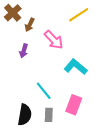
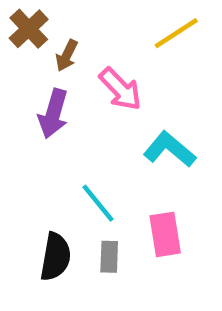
purple arrow: (24, 51) -> (53, 114), size x1.5
pink rectangle: (74, 105) -> (165, 234), turned -30

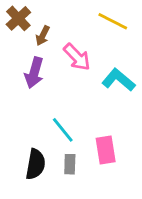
yellow line: (176, 33) -> (113, 21), turned 60
cyan L-shape: (170, 149) -> (118, 80), moved

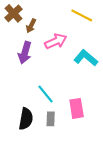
pink arrow: (77, 57) -> (56, 41), turned -70

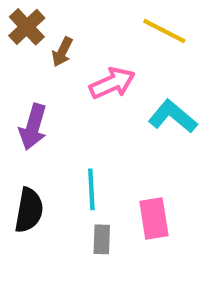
purple arrow: (25, 53) -> (33, 127), moved
cyan line: (45, 94) -> (91, 189), turned 36
black semicircle: (26, 119) -> (29, 210), moved

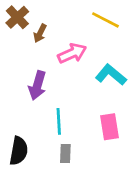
purple arrow: (33, 127) -> (37, 85), moved
black semicircle: (29, 210) -> (19, 151), moved
pink rectangle: (154, 219) -> (110, 127), moved

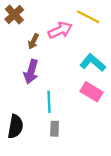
brown arrow: (40, 33) -> (33, 41), moved
pink arrow: (72, 53) -> (60, 30), moved
pink rectangle: (110, 127) -> (92, 92), moved, turned -50

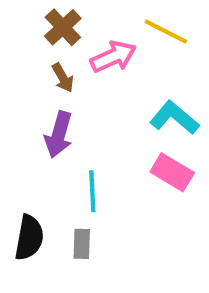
brown cross: (14, 15) -> (63, 27), moved
brown arrow: (33, 41) -> (63, 78), turned -56
gray rectangle: (55, 129) -> (82, 244), moved

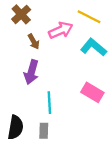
brown cross: (63, 27) -> (21, 14), moved
cyan L-shape: (174, 118) -> (94, 47), moved

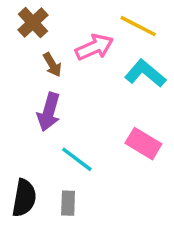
cyan line: (49, 103) -> (77, 159), turned -50

